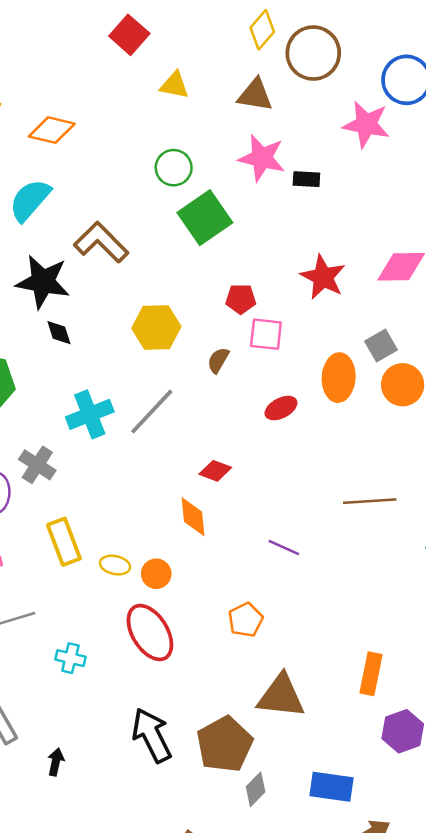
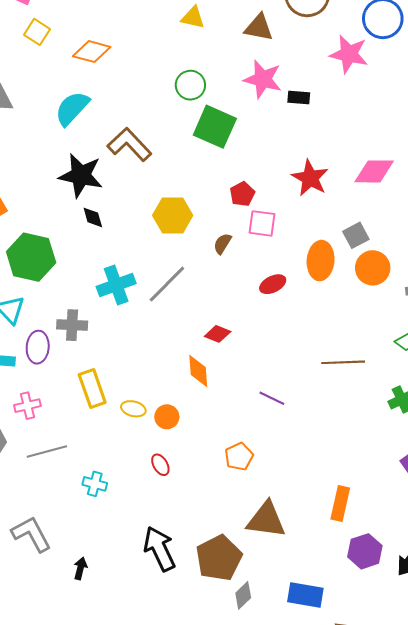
green square: (205, 218) -> (215, 127), turned -33
red pentagon: (241, 299) -> (242, 194), turned -30
gray cross: (37, 465) -> (72, 325), turned -32
red ellipse: (150, 633) -> (160, 465), size x0.5

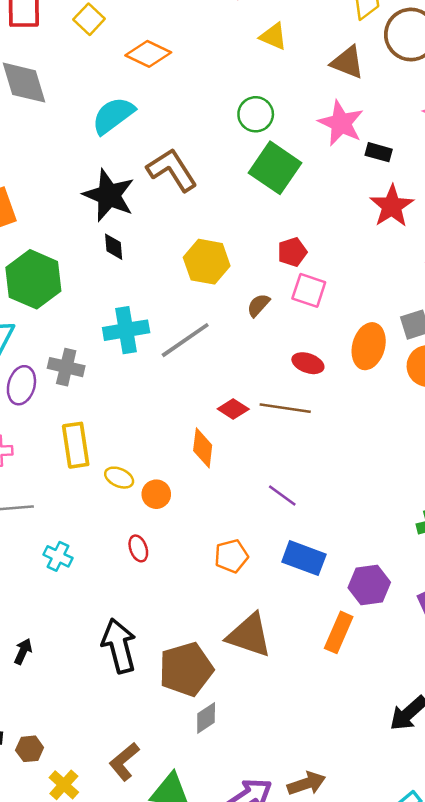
red star: (310, 178) -> (392, 206), moved
red ellipse: (273, 284) -> (308, 363), turned 35
brown line: (343, 362) -> (285, 408), moved
purple hexagon: (365, 551) -> (369, 585), moved
blue rectangle: (305, 595) -> (304, 558), moved

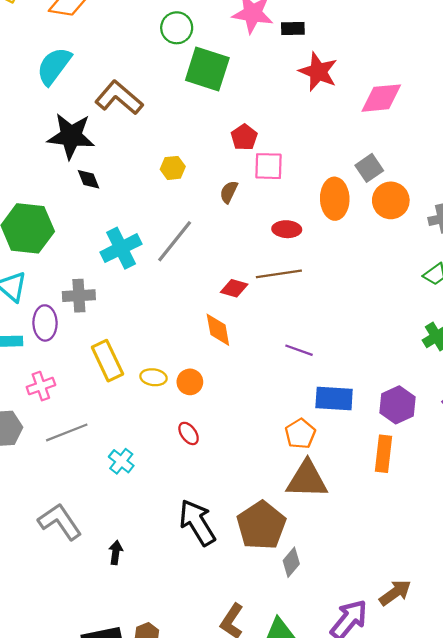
yellow hexagon: (207, 262) -> (173, 168), size x0.6
cyan cross: (58, 556) -> (121, 461), turned 30
orange pentagon: (231, 556) -> (300, 434), moved

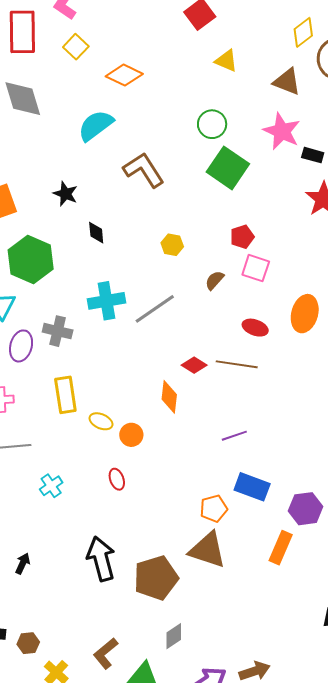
black star: (71, 136) -> (65, 194), moved, size x0.6
purple line: (299, 350) -> (234, 436), turned -55
gray diamond: (291, 562) -> (174, 636), moved

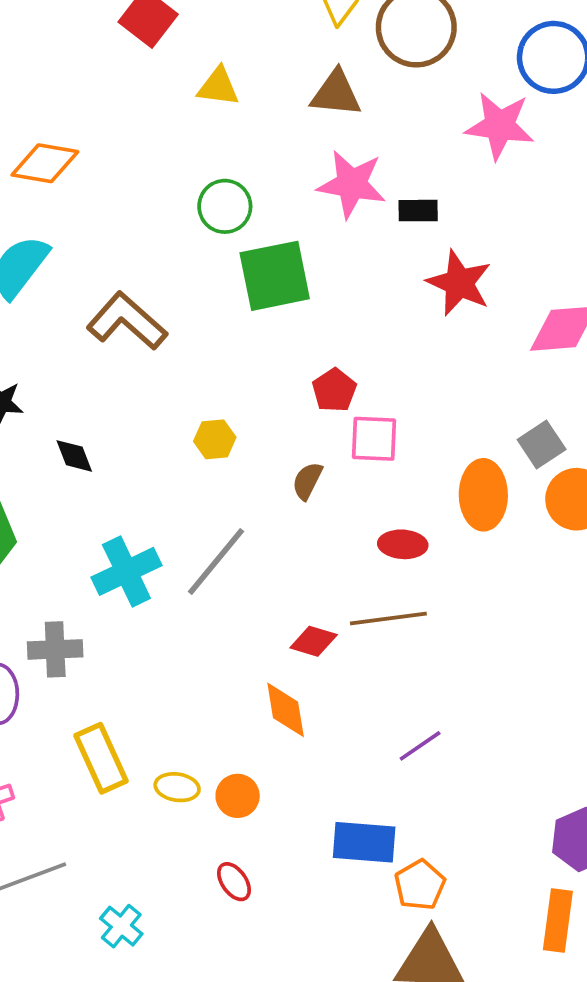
green square: (228, 168) -> (275, 276), turned -30
blue rectangle: (252, 487) -> (364, 842), moved

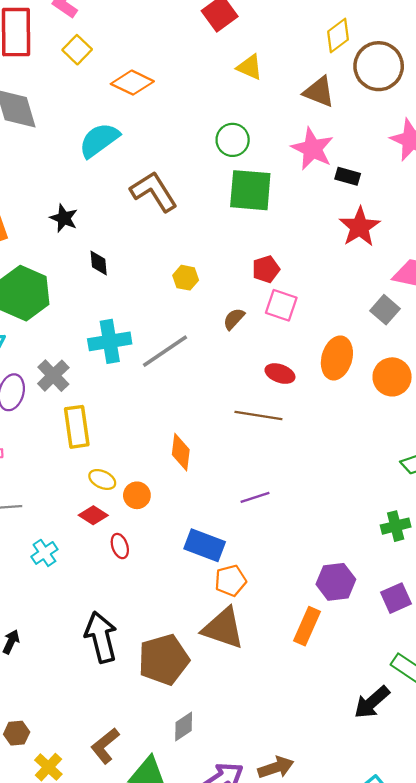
gray square: (542, 444) -> (385, 310), moved, turned -32
red diamond: (314, 641) -> (93, 515), moved
gray cross: (55, 649) -> (53, 376), turned 32
yellow rectangle: (101, 758) -> (77, 427), moved

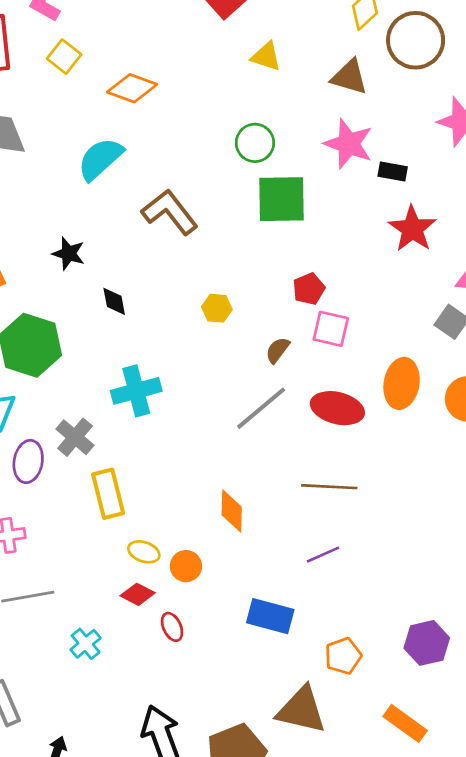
gray line: (165, 351) -> (261, 408), moved
red ellipse: (280, 374) -> (337, 408), size x1.5
brown line: (258, 415) -> (329, 487), moved
orange pentagon: (231, 581) -> (343, 656), moved
orange rectangle: (307, 626) -> (405, 723), moved, turned -72

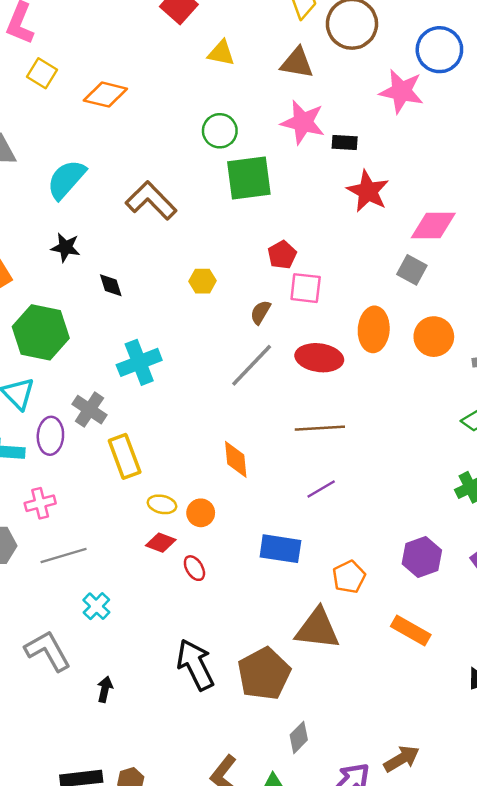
cyan semicircle: (100, 159) -> (66, 179), moved
cyan cross: (86, 644) -> (96, 606), moved

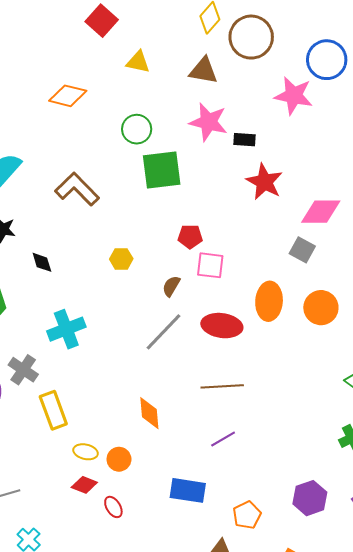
orange diamond: (105, 95) -> (68, 96), moved
red pentagon: (282, 255) -> (190, 237), turned 30

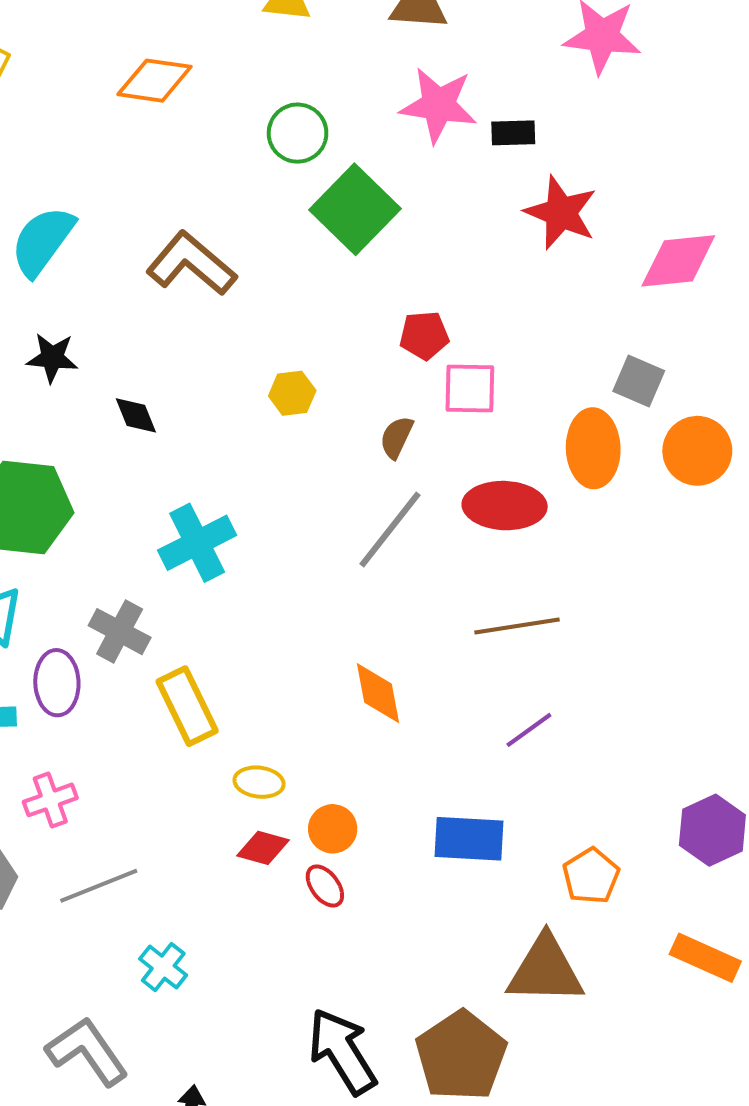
green square: (162, 170) -> (355, 209), turned -33
gray square: (302, 250) -> (639, 381), moved
orange circle: (119, 459) -> (333, 829), moved

